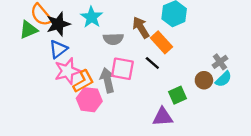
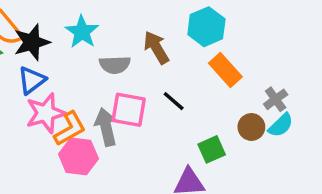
orange rectangle: (161, 42) -> (225, 70), moved

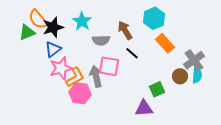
gray cross: (276, 99) -> (194, 60), size x1.5
black line: (174, 101) -> (132, 53), moved
cyan semicircle: (281, 125) -> (197, 75), turned -42

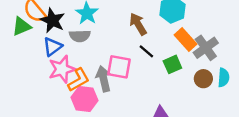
black star: (53, 27) -> (52, 20), turned -30
gray semicircle: (101, 40) -> (80, 36), moved
gray cross: (194, 60) -> (206, 48), moved
green square: (157, 89) -> (172, 64), moved

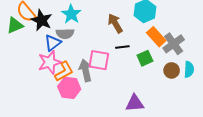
blue triangle: (52, 47) -> (53, 43), moved
black line: (146, 51) -> (122, 47), turned -48

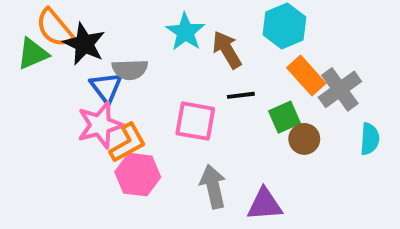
cyan star: (71, 14) -> (185, 32), moved
blue triangle: (53, 43) -> (106, 87), turned -30
gray arrow: (86, 70) -> (213, 186), moved
brown circle: (172, 70) -> (304, 139), moved

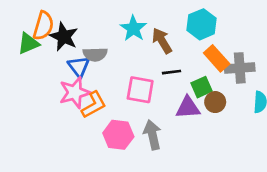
orange semicircle: (55, 28) -> (43, 26), turned -124
gray cross: (340, 89) -> (240, 68), turned 32
pink hexagon: (138, 175) -> (118, 135), moved
purple triangle: (265, 204) -> (188, 108), moved

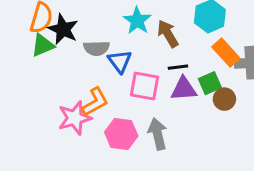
green triangle: (28, 43) -> (43, 45), moved
blue triangle: (79, 67) -> (120, 61), moved
pink star: (75, 93) -> (75, 118), moved
purple triangle: (188, 108) -> (184, 89), moved

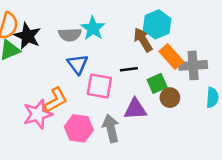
brown arrow: (168, 34) -> (143, 40), moved
gray semicircle: (97, 48) -> (70, 35), moved
purple triangle: (184, 89) -> (135, 109), moved

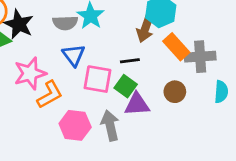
brown arrow: (143, 40) -> (145, 28), turned -130
green square: (157, 83) -> (126, 86), moved, turned -30
pink star: (38, 114) -> (30, 73), moved

